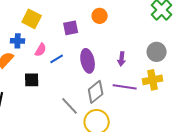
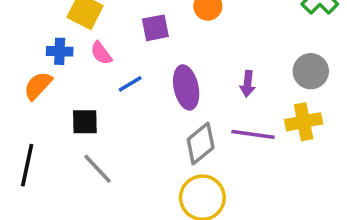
pink semicircle: (41, 50) -> (101, 53), moved, turned 112
gray line: (70, 106) -> (98, 169), moved

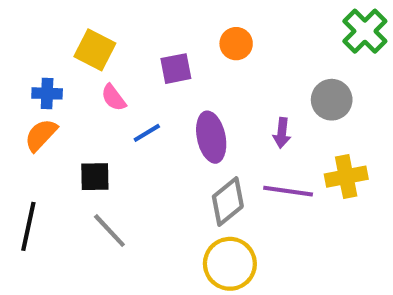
blue cross: (60, 51) -> (47, 93), moved
gray circle: (311, 71) -> (332, 100), moved

